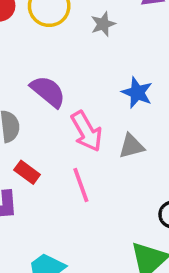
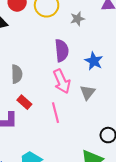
purple semicircle: (48, 91) -> (62, 51), moved, turned 40
gray triangle: (131, 146) -> (88, 92), turned -42

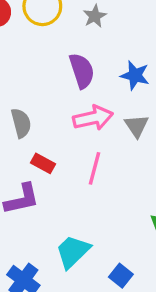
pink arrow: (62, 81) -> (93, 118), turned -65
pink line: (56, 113) -> (95, 168), turned 42

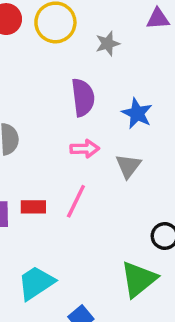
pink arrow: (93, 118) -> (85, 149), size x0.7
red rectangle: (43, 163) -> (33, 207), moved, turned -40

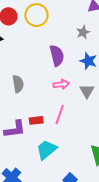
gray star: (108, 44) -> (83, 32), moved
cyan trapezoid: (36, 283) -> (47, 150), moved

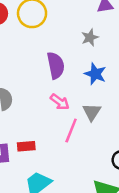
pink arrow: (61, 84) -> (60, 102), turned 42
pink line: (60, 114) -> (71, 130), moved

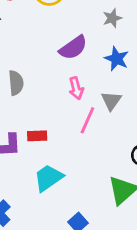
purple semicircle: (56, 65) -> (73, 48), turned 64
pink arrow: (60, 102) -> (76, 88), turned 36

